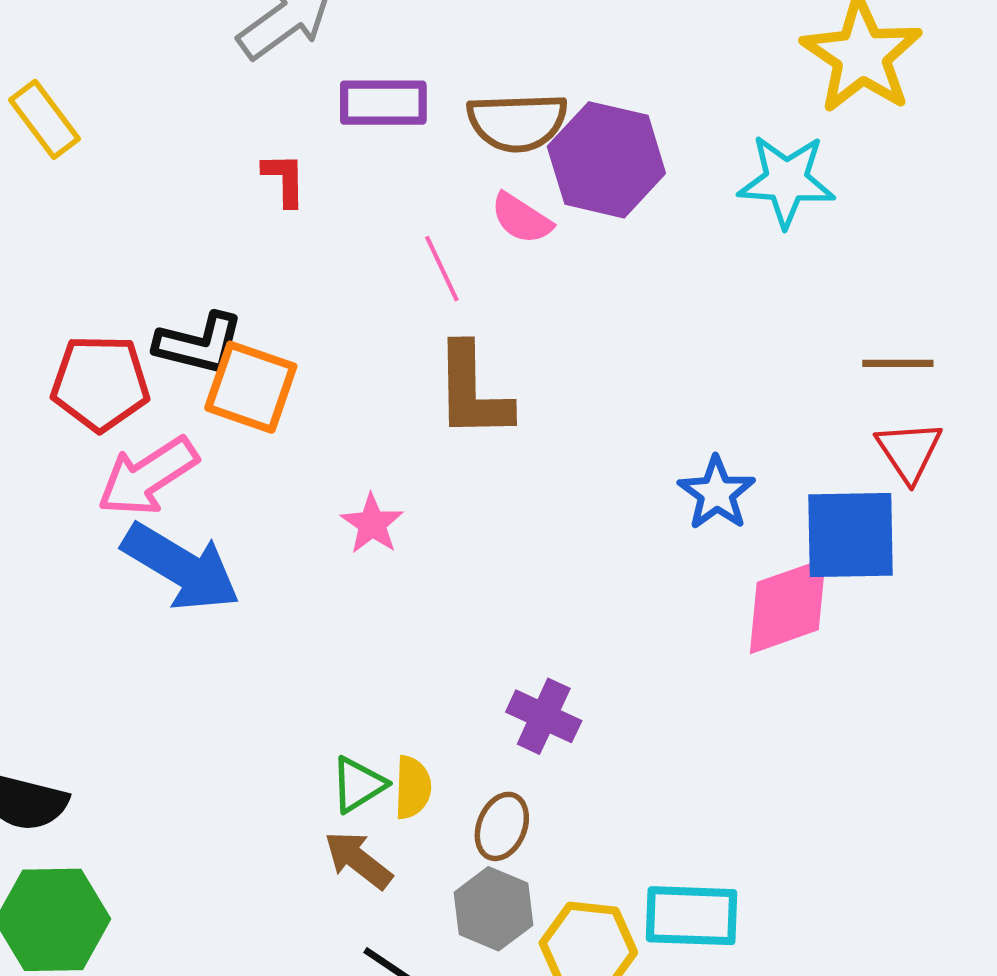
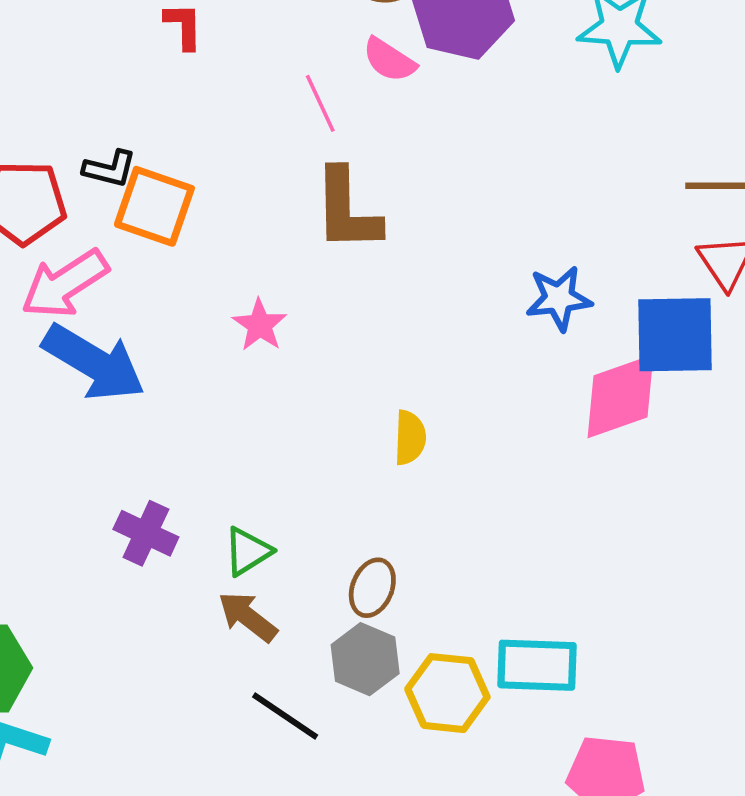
black L-shape: (199, 344) -> (110, 169), size x0.7
blue star: (717, 493) -> (559, 298), turned 30
purple cross: (544, 716) -> (146, 533), moved
yellow semicircle: (413, 787) -> (410, 438), moved

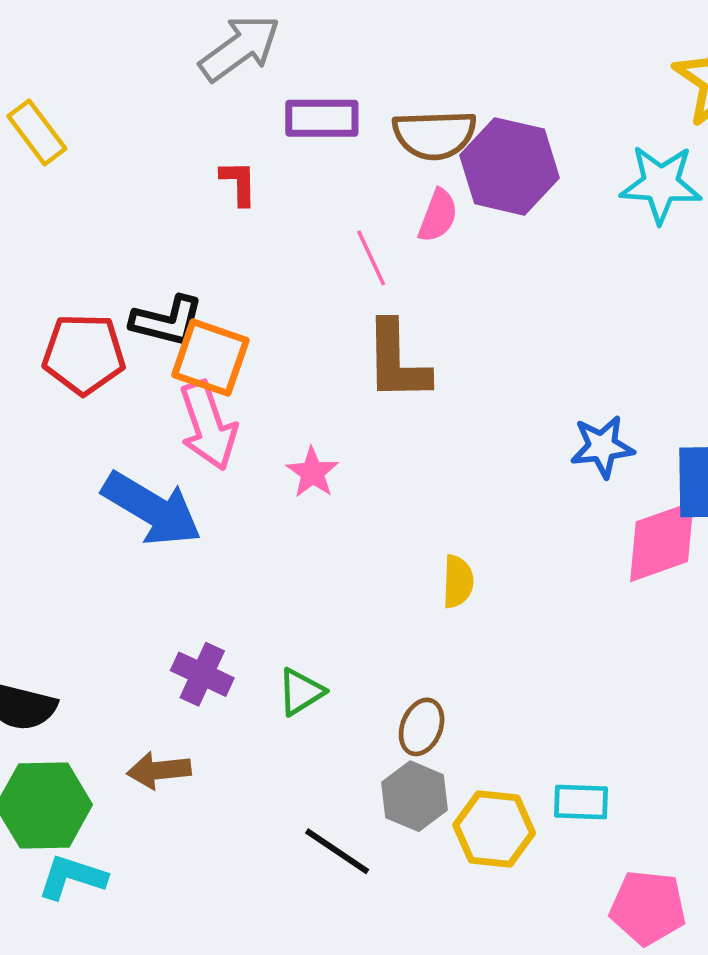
pink semicircle: (389, 60) -> (438, 216), turned -102
black L-shape: (110, 169) -> (167, 321), size x1.4
pink arrow: (65, 284) -> (208, 426), moved, turned -76
brown arrow: (248, 617) -> (159, 770), moved, turned -44
cyan rectangle: (537, 665) -> (581, 802), size x0.7

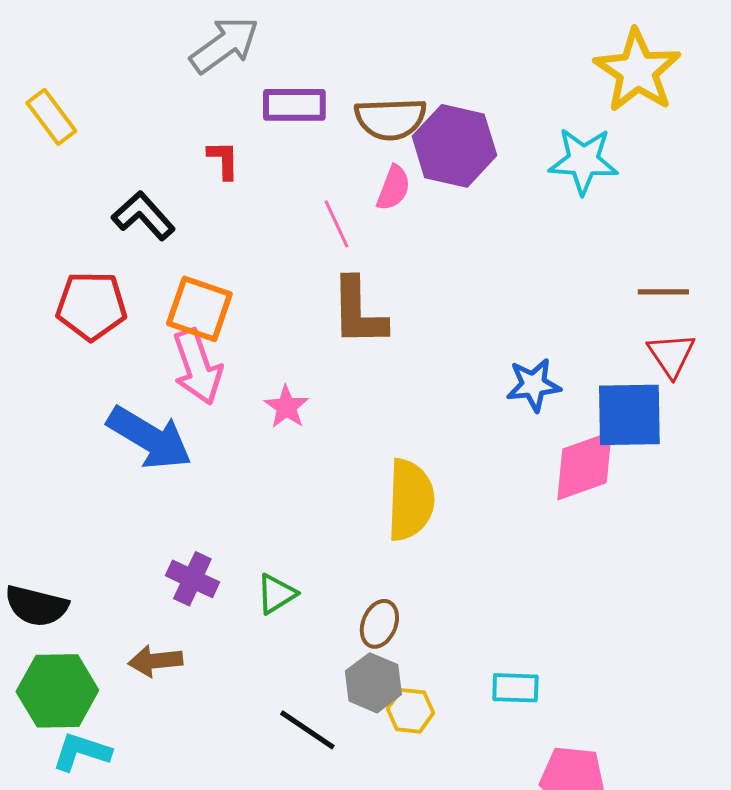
black L-shape: (167, 321) -> (143, 216), moved, turned -146
yellow semicircle: (458, 582) -> (410, 500), size x1.8
yellow hexagon: (494, 829) -> (410, 711), moved, size x0.7

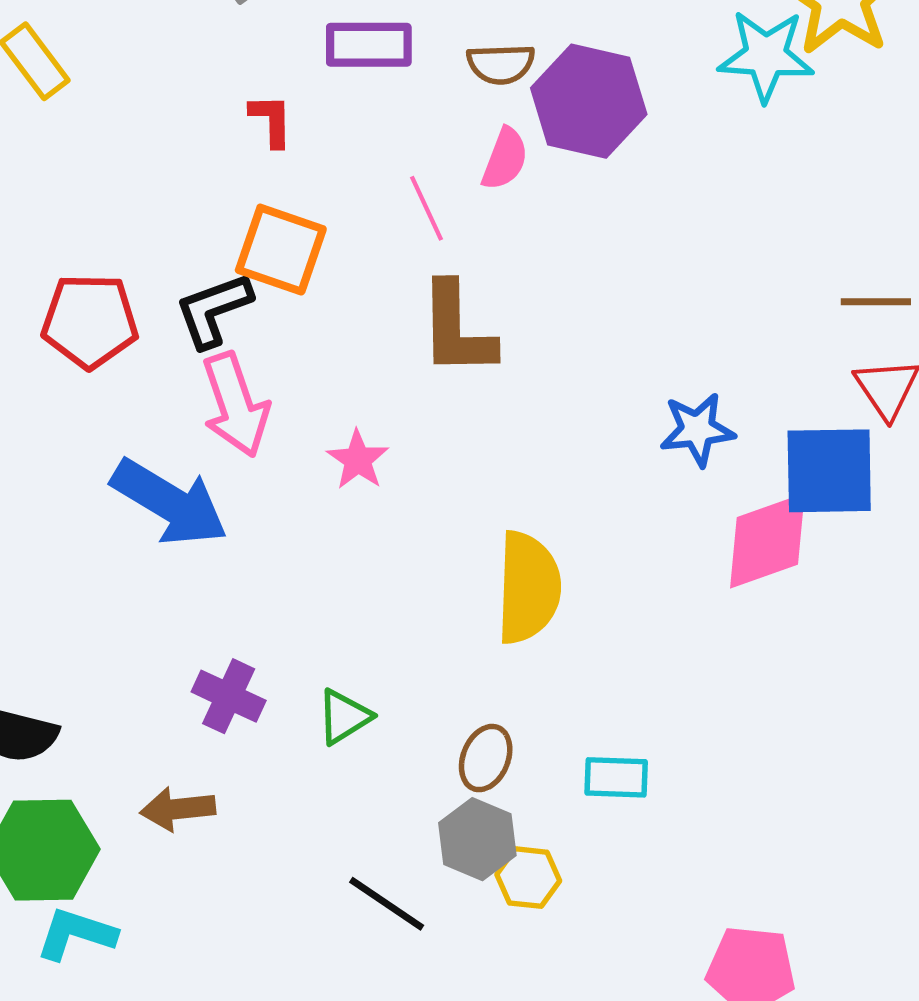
brown semicircle: (390, 119) -> (501, 64), size x0.7
cyan star: (583, 161) -> (766, 56), moved
black L-shape: (143, 216) -> (214, 310), moved, turned -68
orange square: (199, 309) -> (281, 250), moved
cyan rectangle: (515, 688) -> (616, 777), moved

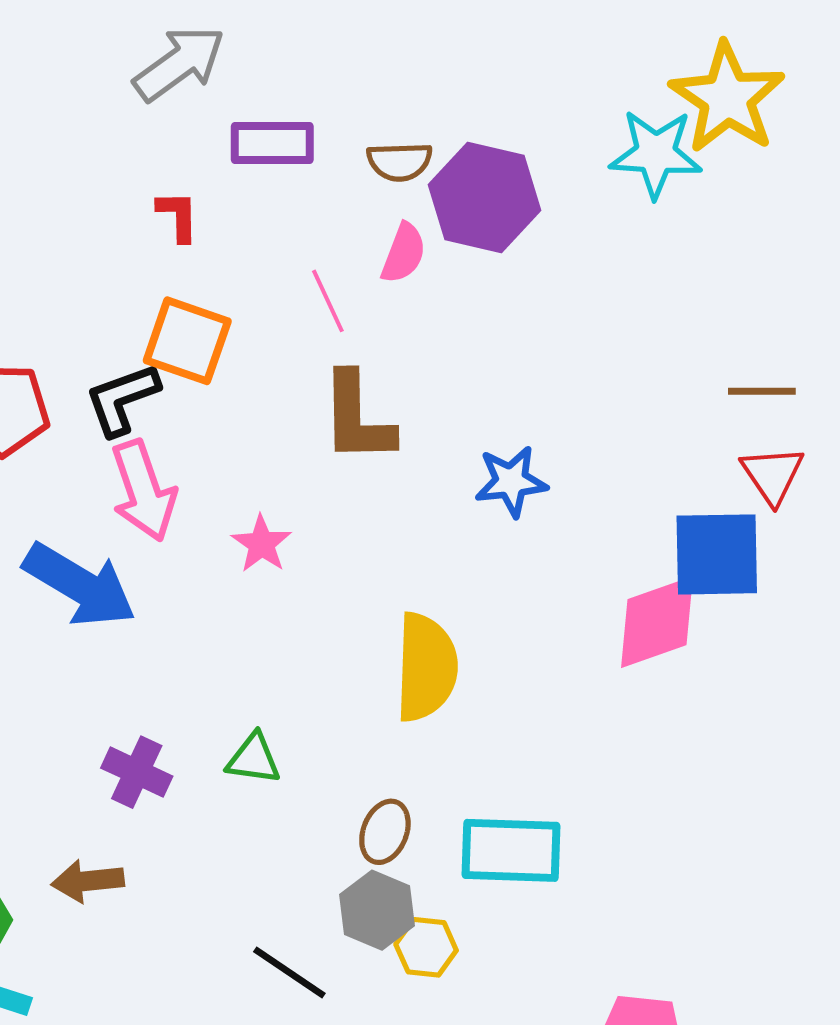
blue star: (697, 430) -> (511, 481), moved
green triangle: (344, 717) -> (254, 759), moved, turned 40
cyan rectangle: (616, 777) -> (511, 850), size x1.6

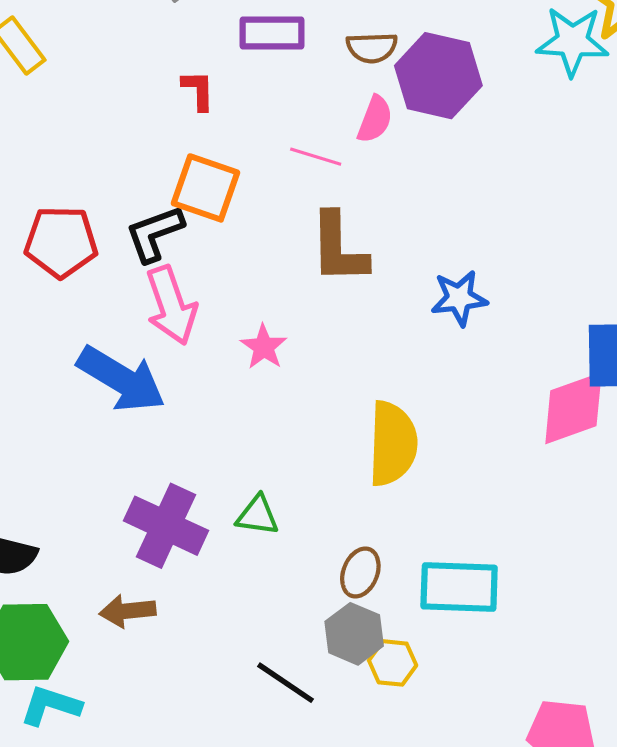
pink line: (328, 301) -> (316, 157), turned -48
purple cross: (137, 772) -> (166, 526), size x1.5

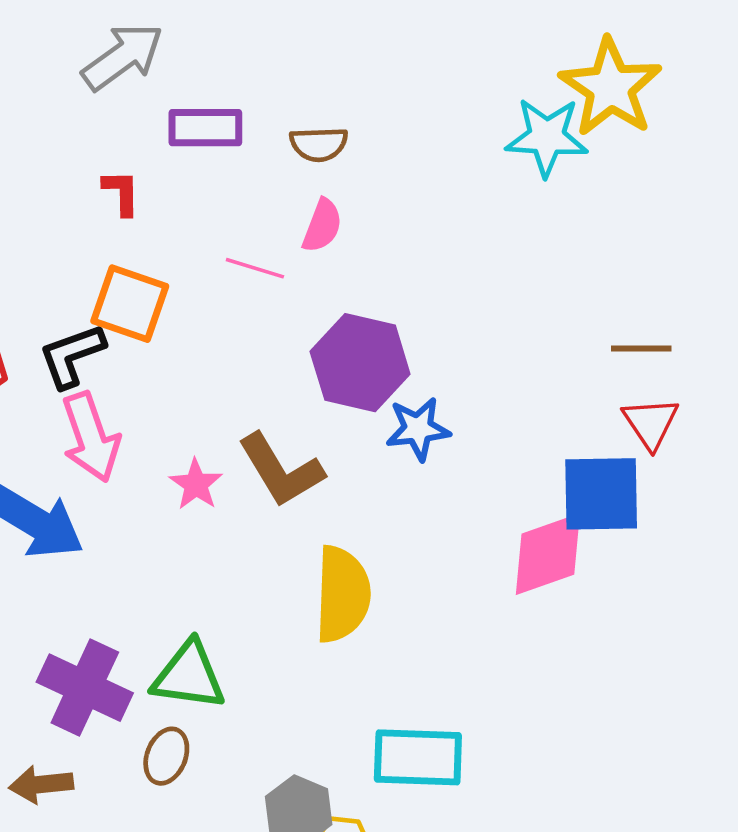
purple hexagon: (438, 76) -> (360, 363), moved
brown L-shape: (339, 248) -> (281, 470), moved, turned -30
green triangle: (257, 515) -> (189, 676), size x1.5
brown ellipse: (360, 572) -> (166, 756), moved

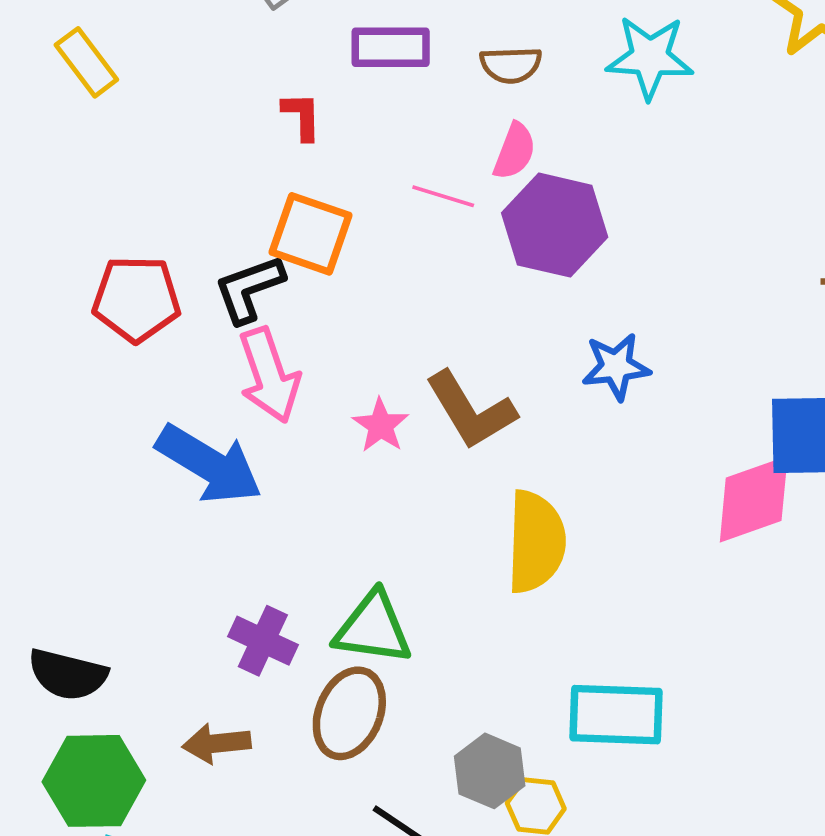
cyan star: (547, 137) -> (650, 57), moved
purple hexagon: (360, 363) -> (555, 225), moved
purple cross: (85, 688) -> (263, 641), size x0.7
brown ellipse: (166, 756) -> (349, 713), size x1.5

